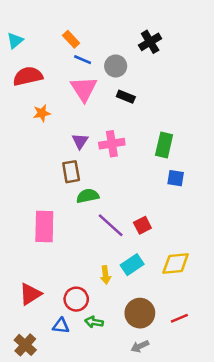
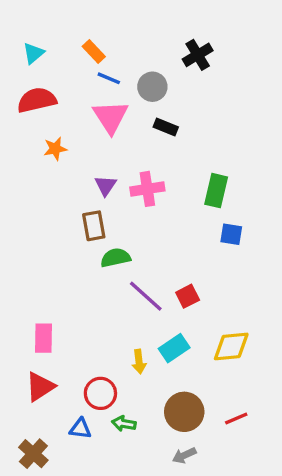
cyan triangle: (15, 41) -> (33, 53), moved
pink rectangle: (44, 226) -> (43, 338), moved, size x0.7

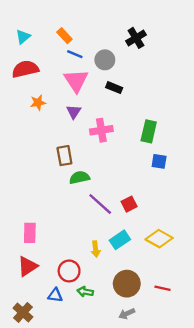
purple triangle: (105, 186) -> (74, 112), moved
yellow diamond: (231, 346) -> (159, 239), turned 35
red line: (236, 419) -> (163, 288), turned 35

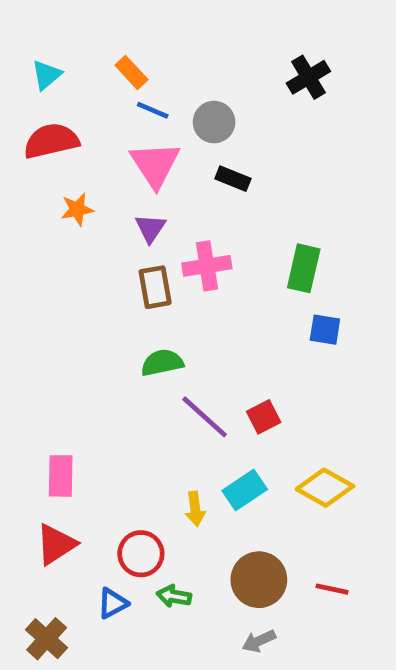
black cross: (136, 38) -> (308, 77), moved
brown rectangle: (64, 156) -> (155, 287), moved
blue triangle: (55, 295) -> (113, 603), turned -35

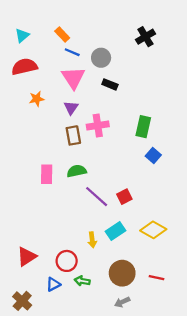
blue square: (325, 330) -> (153, 155), turned 32
pink rectangle: (61, 476) -> (47, 174), moved

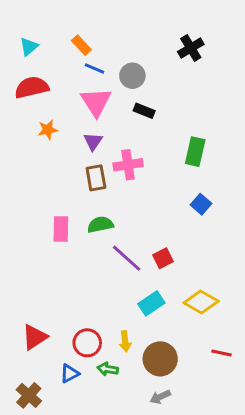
green rectangle: (143, 127) -> (195, 152), moved
yellow arrow: (92, 240) -> (125, 341), moved
red line: (157, 278) -> (221, 353), moved

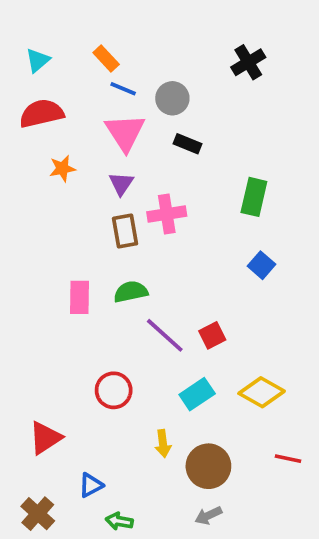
red circle: (87, 343) -> (114, 390), moved
green arrow: (108, 369) -> (119, 521), moved

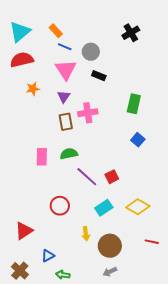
cyan triangle: (38, 60) -> (20, 32), size x1.6

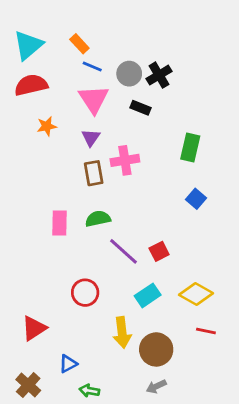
black cross: (131, 33) -> (159, 75), moved
yellow arrow: (86, 234) -> (122, 332), size x1.5
red line: (152, 242) -> (206, 331), moved

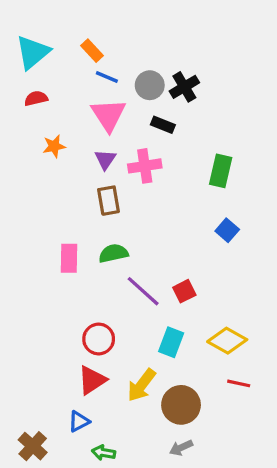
red semicircle: (31, 85) -> (36, 98), size x0.6
pink cross: (125, 160) -> (145, 166), moved
cyan rectangle: (148, 295) -> (171, 342), turned -35
red triangle: (34, 328) -> (92, 380), moved
yellow arrow: (122, 332) -> (141, 385), turned 44

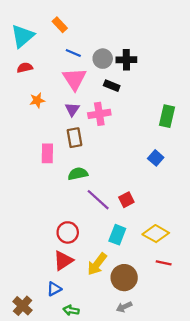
orange rectangle: (92, 51) -> (60, 25), moved
black cross: (184, 87) -> (126, 60), turned 30
green rectangle: (221, 171) -> (167, 116), moved
pink rectangle: (69, 258) -> (47, 153), moved

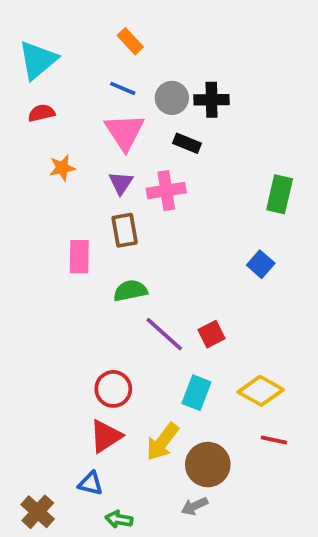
orange rectangle: (60, 25) -> (130, 41), moved
blue triangle: (54, 289) -> (91, 483), turned 42
gray arrow: (124, 307) -> (195, 506), moved

